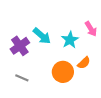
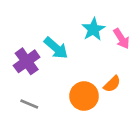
cyan star: (70, 40) -> (93, 29), moved

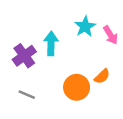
cyan arrow: (56, 48) -> (51, 44), turned -130

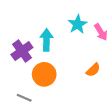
orange circle: (77, 87) -> (44, 74), moved
gray line: (27, 95) -> (24, 98), moved

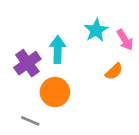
orange semicircle: (93, 70) -> (114, 71), moved

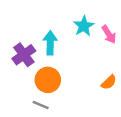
orange semicircle: (114, 71) -> (109, 82), moved
gray line: (30, 121) -> (41, 105), moved

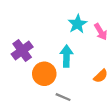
cyan arrow: (50, 43) -> (66, 56), moved
gray line: (41, 105) -> (63, 97), moved

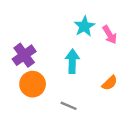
orange circle: (44, 74) -> (33, 84), moved

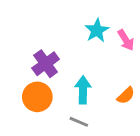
purple cross: (24, 55) -> (46, 64), moved
cyan arrow: (72, 61) -> (83, 90), moved

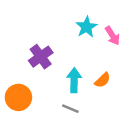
orange semicircle: (126, 95) -> (103, 80), moved
orange circle: (37, 97) -> (18, 97), moved

